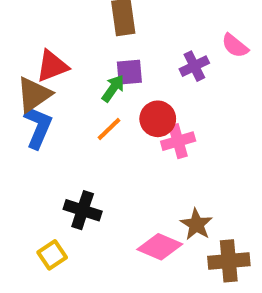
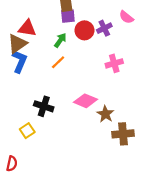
red triangle: (52, 66) -> (27, 28), turned 30
purple square: (129, 72) -> (68, 16), moved
red circle: (158, 119) -> (84, 30), moved
pink cross: (178, 141) -> (114, 63), moved
pink diamond: (160, 247) -> (86, 101), moved

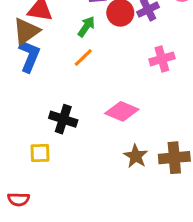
brown star: (105, 114) -> (136, 156), moved
yellow square: (27, 131) -> (40, 153), turned 32
red semicircle: (12, 164) -> (19, 199), turned 80

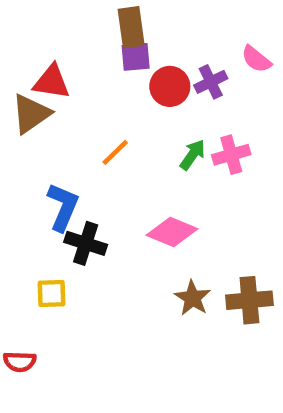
green arrow: (86, 27) -> (193, 155), moved
blue L-shape: (29, 56) -> (63, 207), moved

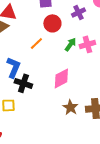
red circle: (170, 86) -> (52, 23), moved
pink diamond: (172, 232) -> (61, 78), turned -50

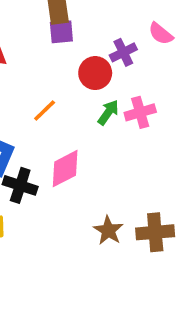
red circle: (52, 23) -> (95, 73), moved
pink diamond: (61, 78) -> (65, 169), moved

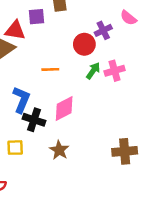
purple square: (61, 32) -> (36, 17), moved
orange line: (45, 110) -> (50, 69), turned 42
brown star: (108, 230) -> (59, 150), moved

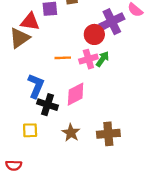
purple cross: (103, 30) -> (112, 22), size x1.5
pink cross: (115, 71) -> (88, 59), moved
brown cross: (125, 151) -> (108, 134), moved

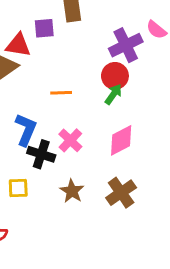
red circle: (94, 34) -> (115, 76), moved
pink cross: (88, 59) -> (70, 140), moved, turned -30
pink diamond: (76, 94) -> (121, 140), moved
brown cross: (108, 134) -> (121, 193), turned -30

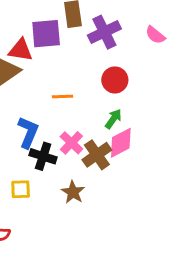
purple square: (44, 28) -> (46, 34), size x1.5
purple cross: (126, 45) -> (104, 32), moved
green arrow: (113, 94) -> (113, 119), moved
brown cross: (121, 193) -> (97, 155), moved

